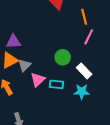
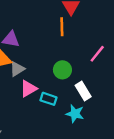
orange line: (84, 17) -> (62, 27), moved

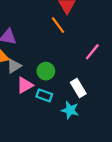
orange line: (62, 27) -> (58, 25), turned -36
green circle: (62, 70) -> (46, 71), moved

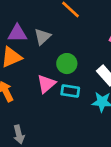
gray triangle: (14, 66) -> (42, 37), moved

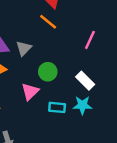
cyan rectangle: (70, 91) -> (57, 107), moved

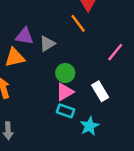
pink triangle: (30, 92) -> (65, 92), moved
cyan star: (82, 105) -> (89, 126), moved, turned 30

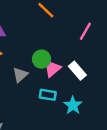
gray triangle: (47, 44) -> (20, 75), moved
pink triangle: (65, 92) -> (52, 69), moved

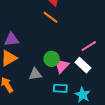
pink line: (85, 31) -> (89, 46), moved, turned 35
gray triangle: (20, 75) -> (35, 74), turned 40

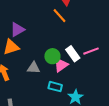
purple triangle: (11, 39) -> (17, 30), turned -35
white rectangle: (83, 65) -> (73, 54), moved

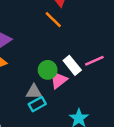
gray triangle: (34, 68) -> (34, 92), moved
cyan rectangle: (55, 87) -> (37, 104), moved, turned -40

